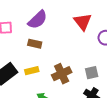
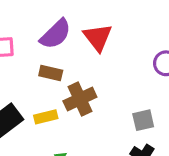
red triangle: (83, 22) -> (98, 37), moved
brown cross: (62, 74) -> (80, 99), moved

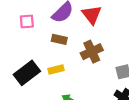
brown cross: (80, 99) -> (92, 52), moved

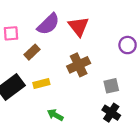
brown rectangle: (59, 39) -> (32, 52), moved, turned -56

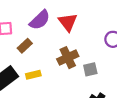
gray square: (111, 86) -> (90, 69), moved

